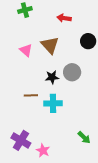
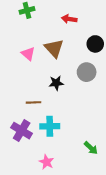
gray circle: (72, 72) -> (87, 72), moved
cyan cross: (53, 103) -> (50, 126), moved
purple cross: (21, 140) -> (22, 131), moved

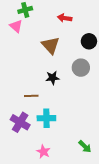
pink triangle: (28, 54) -> (16, 26), moved
green arrow: (91, 148) -> (85, 147), moved

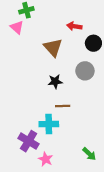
red arrow: (65, 18) -> (74, 26), moved
brown line: (31, 96) -> (63, 106), moved
purple cross: (20, 122) -> (29, 141), moved

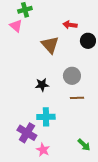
gray circle: (85, 71) -> (72, 76), moved
black star: (55, 82) -> (42, 85), moved
brown line: (63, 106) -> (77, 98), moved

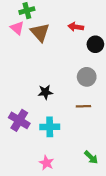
brown triangle: (50, 45) -> (40, 32), moved
gray circle: (72, 76) -> (87, 77), moved
purple cross: (27, 133) -> (19, 120), moved

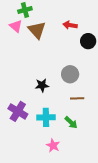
gray circle: (87, 77) -> (70, 74), moved
green arrow: (91, 157) -> (71, 122), moved
pink star: (46, 163) -> (53, 146), moved

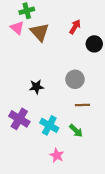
red arrow: (70, 25) -> (75, 27), turned 112
black star: (42, 85) -> (36, 87), moved
cyan cross: (46, 117) -> (49, 125), turned 30

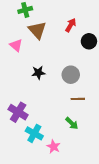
pink triangle: (17, 28) -> (16, 45), moved
black star: (36, 87) -> (38, 73), moved
cyan cross: (49, 125) -> (34, 133), moved

